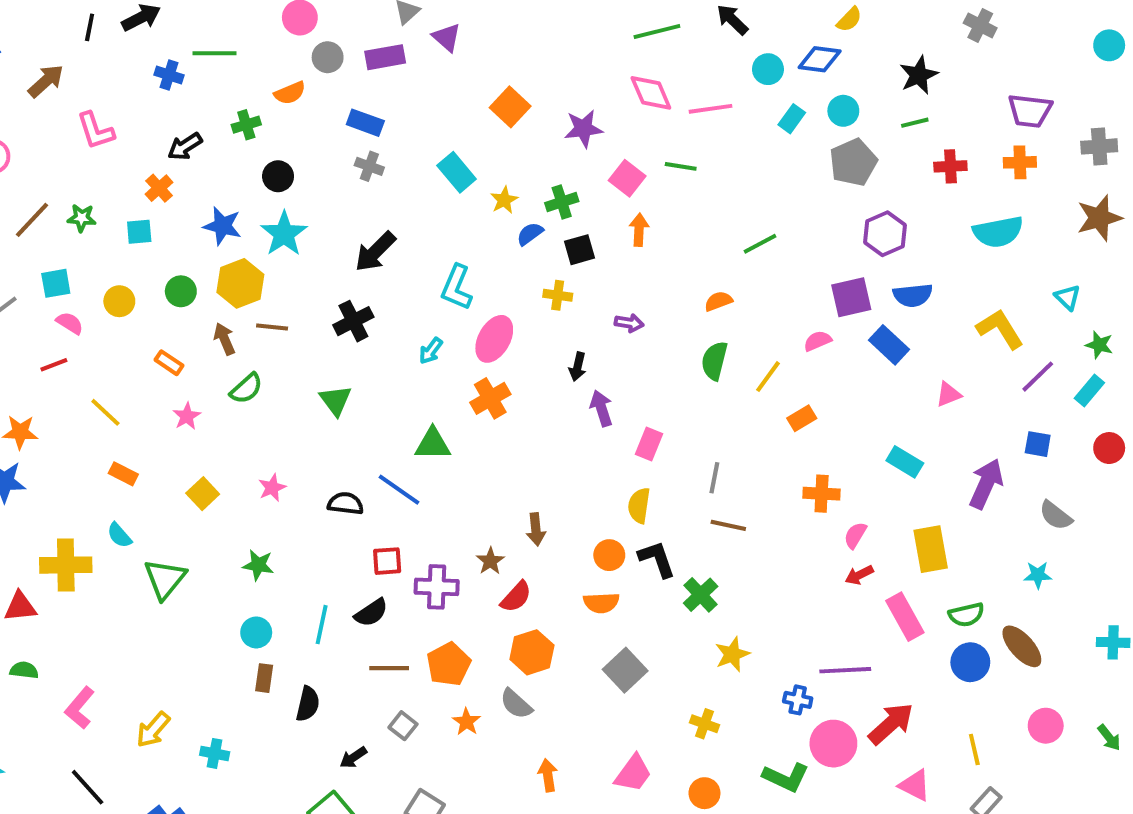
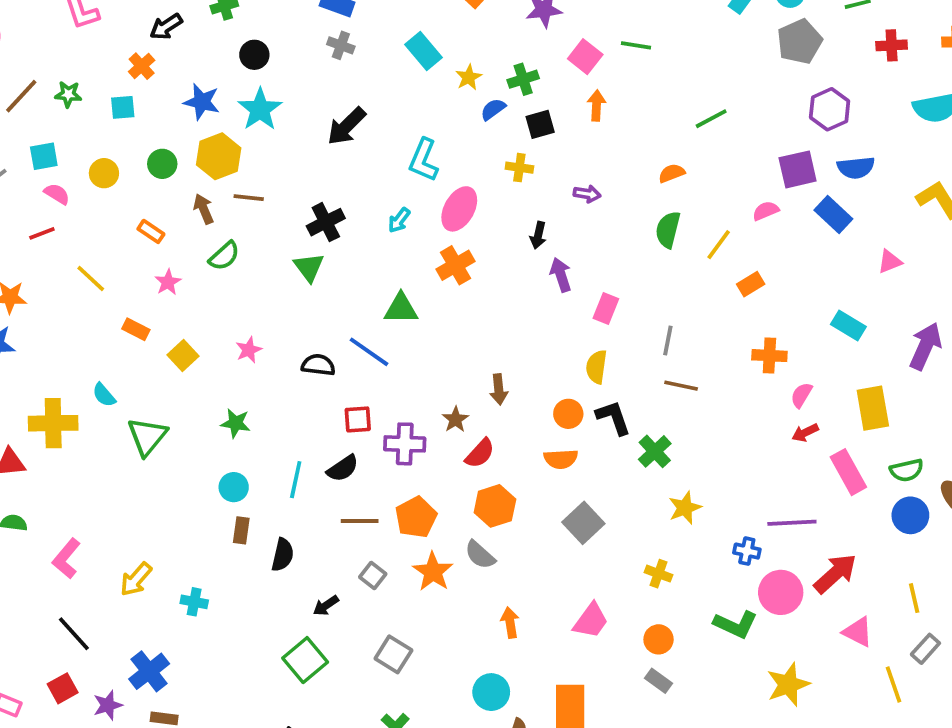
black cross: (353, 321) -> (326, 222), moved
orange rectangle: (123, 474) -> (136, 329), moved
orange star: (466, 722) -> (433, 572), size x1.5

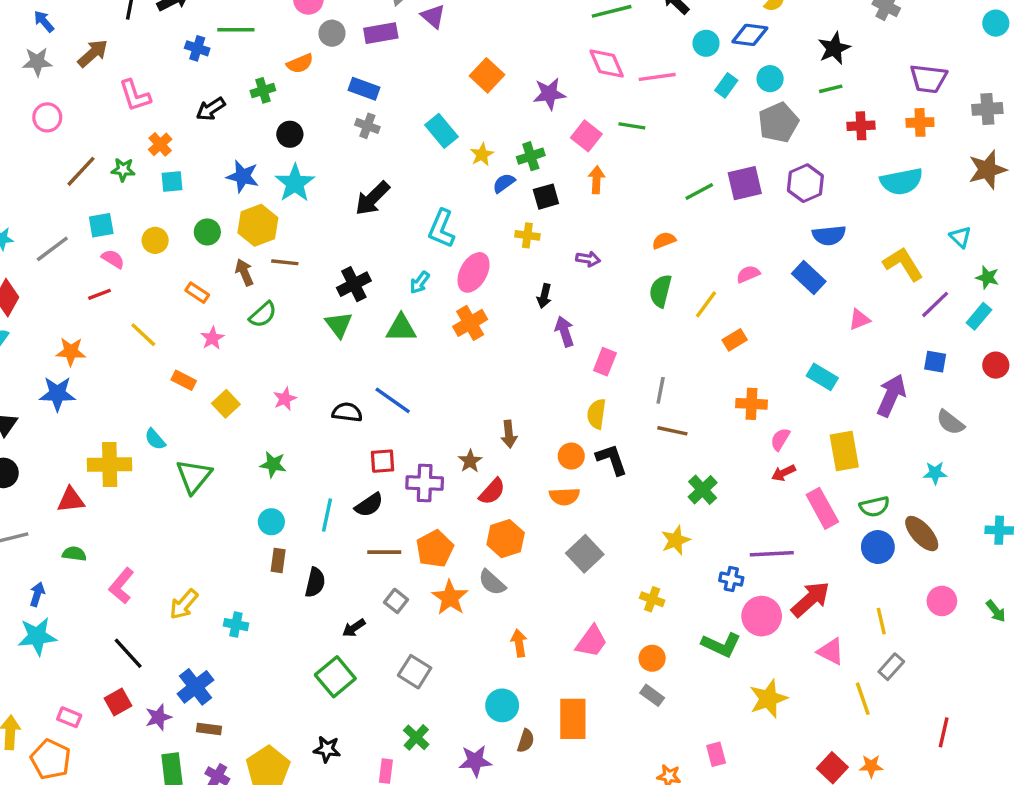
orange cross: (142, 66) -> (160, 144), moved
purple square: (798, 169) -> (745, 183), moved
green triangle: (401, 309) -> (401, 328), moved
green cross: (655, 451) -> (703, 490), moved

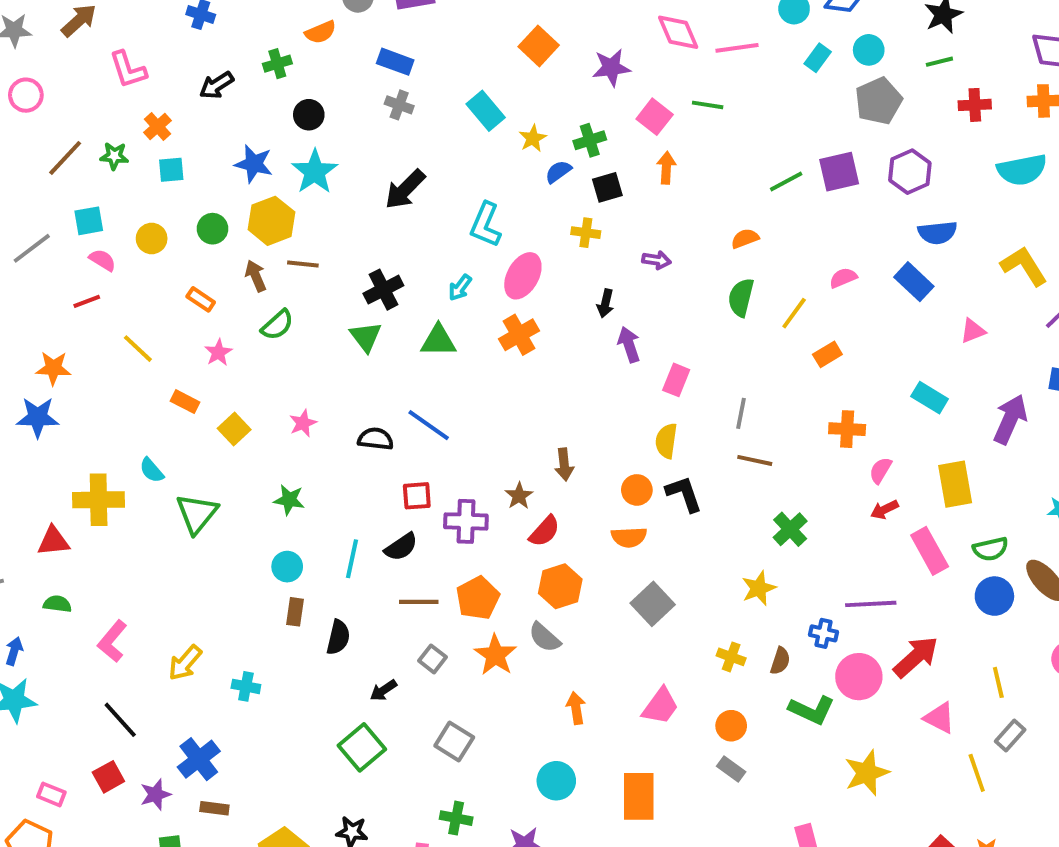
green cross: (416, 737) -> (456, 818), turned -32
brown semicircle: (526, 741) -> (780, 661), moved

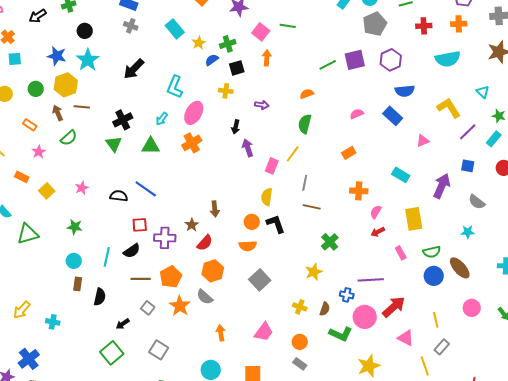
yellow line: (794, 313) -> (293, 154), moved
green triangle: (197, 514) -> (28, 234), turned 35
pink rectangle: (930, 551) -> (401, 253), size x0.6

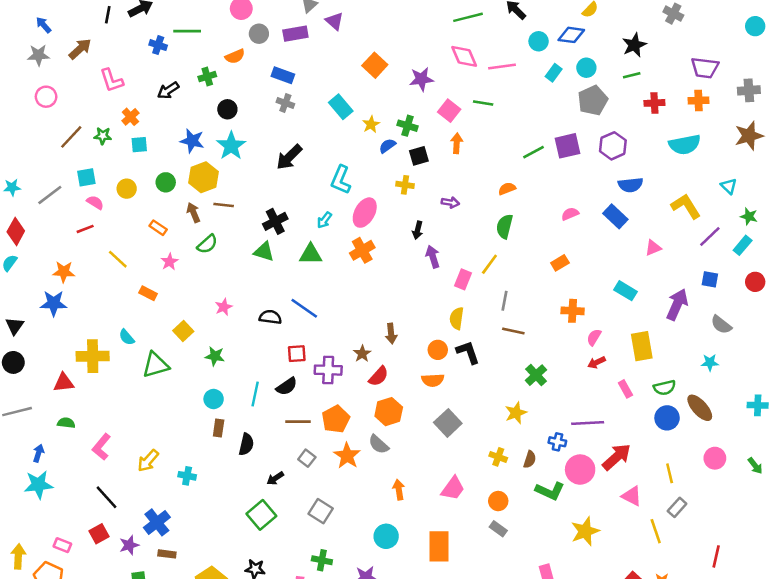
green cross: (228, 44) -> (408, 126), turned 35
green triangle: (114, 144) -> (264, 252), turned -36
yellow square: (47, 191) -> (183, 331), moved

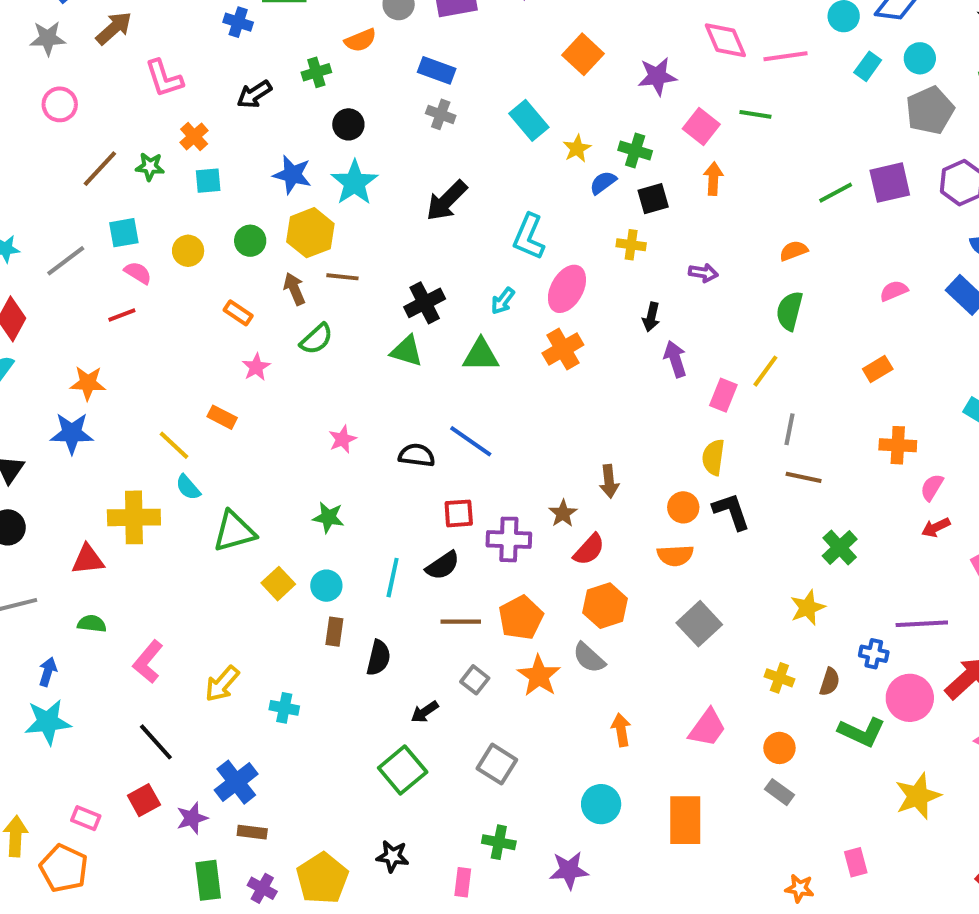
yellow line: (118, 259) -> (174, 445), moved
yellow square: (183, 331) -> (278, 584), moved

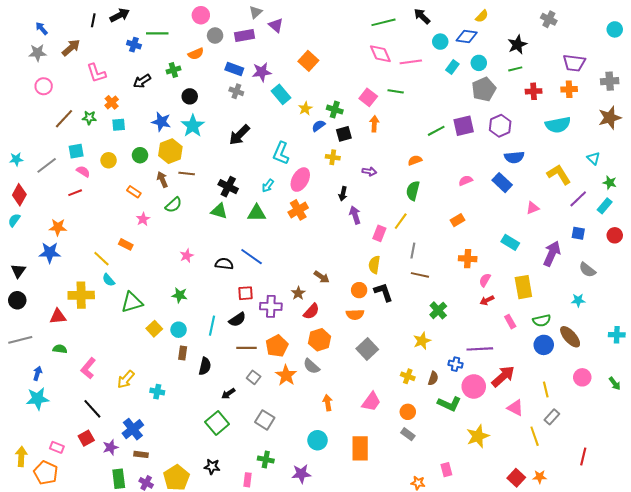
purple star: (657, 76) -> (262, 72), moved
black cross: (425, 303) -> (228, 187), turned -36
brown arrow: (609, 481) -> (322, 277), turned -49

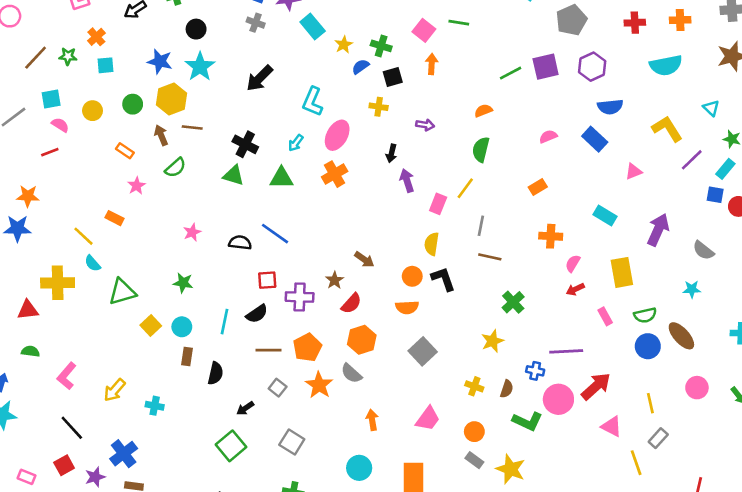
blue square: (578, 233) -> (715, 195), moved
yellow star: (478, 436) -> (511, 469), moved, turned -30

